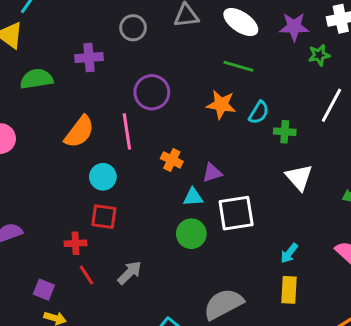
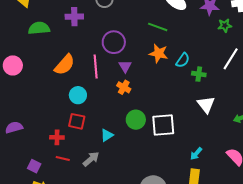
green line: (238, 66) -> (158, 27), moved
purple triangle: (212, 173) -> (125, 66), moved, turned -48
cyan triangle: (193, 197) -> (107, 135), moved, turned -32
green circle: (191, 234) -> (136, 120), moved
red line: (86, 275) -> (63, 159), turned -48

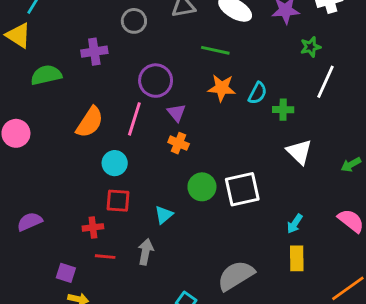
green star: (225, 26) -> (311, 47), moved
pink line: (96, 67) -> (134, 119), turned 30
gray arrow: (91, 159) -> (146, 252), turned -30

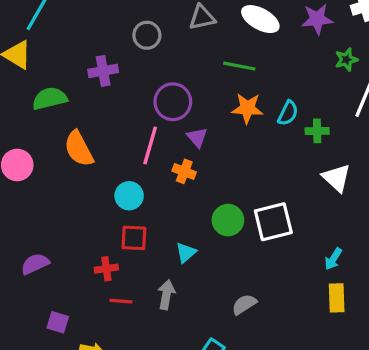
orange semicircle: (90, 122) -> (79, 149), moved, turned 120
orange cross: (179, 143) -> (184, 171), moved
purple square: (66, 273) -> (58, 322), moved
gray semicircle: (236, 276) -> (244, 304), moved, size x0.6

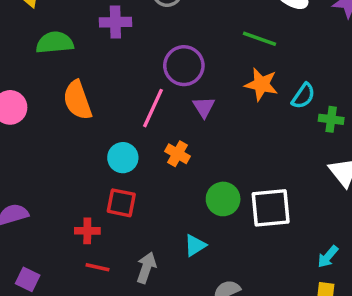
orange cross: (184, 171) -> (178, 154), moved
cyan triangle: (186, 252) -> (195, 245), moved

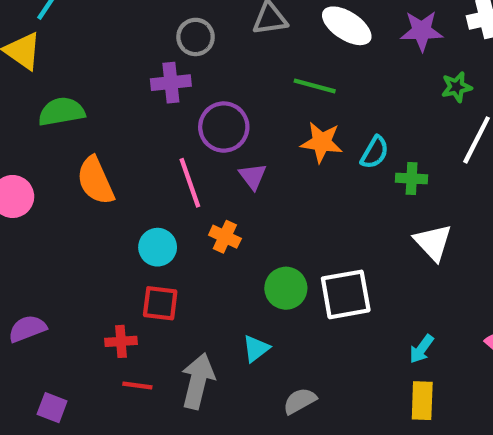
purple cross: (115, 22) -> (171, 83), moved
pink line: (153, 108) -> (190, 183), turned -39
gray arrow: (146, 268) -> (198, 381), size x1.4

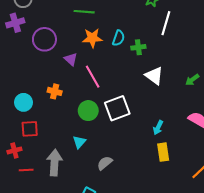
purple triangle: (253, 176) -> (71, 59), moved
pink line: (190, 183) -> (93, 77), moved

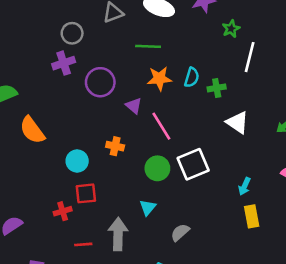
red cross: (14, 150) -> (63, 211), moved

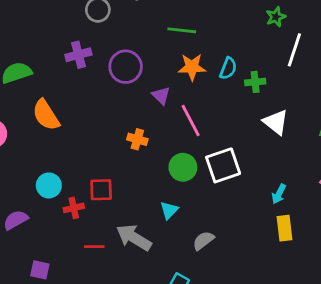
purple cross: (64, 63) -> (78, 55), moved
cyan circle: (77, 161) -> (49, 185), moved
gray arrow: (118, 234) -> (134, 238), turned -64

